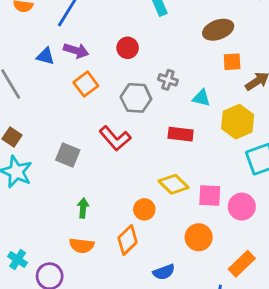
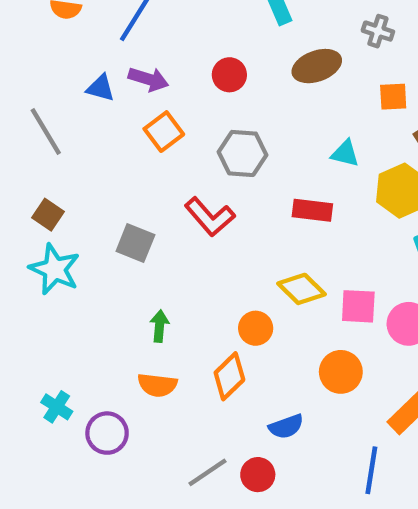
brown ellipse: (218, 30) -> (317, 66), moved
gray cross: (168, 80) -> (378, 31), moved

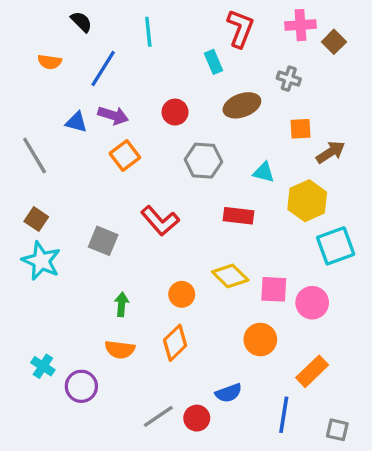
gray hexagon: (242, 153) -> (203, 161), moved
orange circle: (256, 328) -> (182, 294), moved
blue semicircle: (286, 427) -> (229, 393), moved

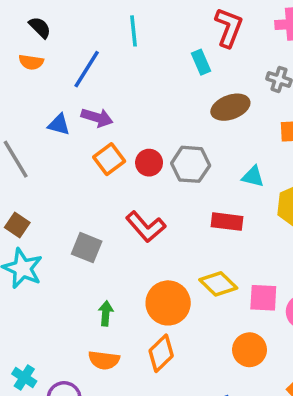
black semicircle: (81, 22) -> (40, 27), moved
red circle: (175, 112) -> (149, 163), moved
orange circle: (182, 294) -> (168, 303), size x1.6

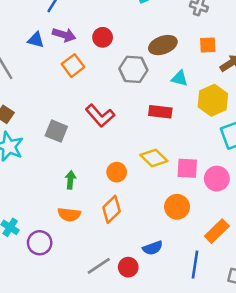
brown ellipse: (230, 107) -> (163, 45), moved
red circle: (149, 163) -> (103, 37), moved
orange circle: (168, 303) -> (117, 172), size x0.6

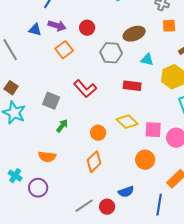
orange square: (208, 45) -> (169, 26), moved
green arrow: (70, 180) -> (62, 126), moved, turned 32
orange semicircle: (69, 215) -> (47, 157), moved

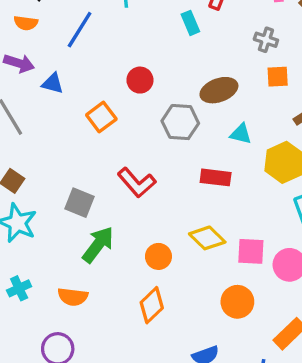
purple arrow: (57, 26) -> (19, 63), moved
green arrow: (62, 126) -> (98, 245), size x1.6
cyan cross: (15, 176) -> (19, 288), moved, turned 32

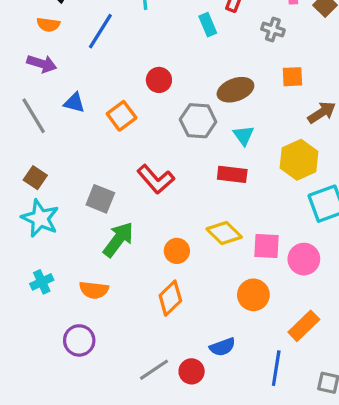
gray cross: (266, 40) -> (273, 29), moved
blue triangle: (53, 83) -> (74, 103), moved
cyan triangle: (241, 134) -> (244, 135), moved, turned 40

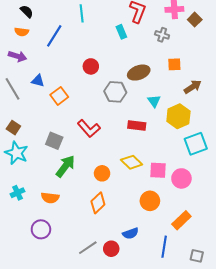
orange square: (122, 116) -> (59, 96), moved
cyan triangle: (244, 135) -> (154, 101), moved

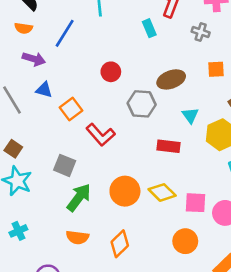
purple arrow: (18, 56) -> (34, 59), moved
red L-shape: (89, 129) -> (101, 135), moved
orange circle: (102, 173) -> (125, 191), moved, size x1.5
orange semicircle: (50, 198) -> (77, 237), moved

